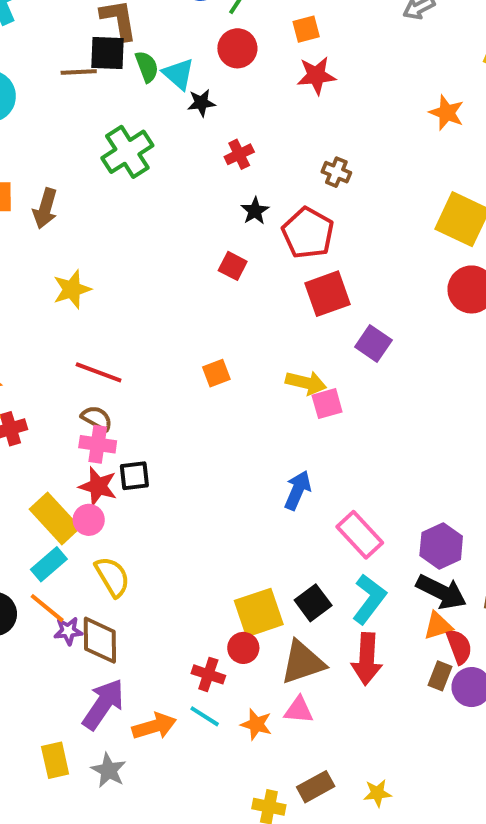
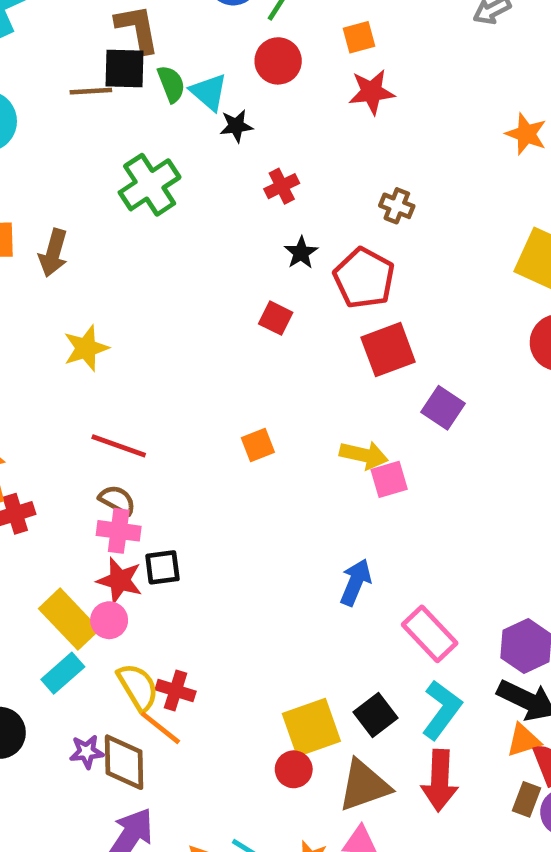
orange line: (47, 608) -> (160, 728), moved
red cross: (208, 674) -> (176, 690), moved

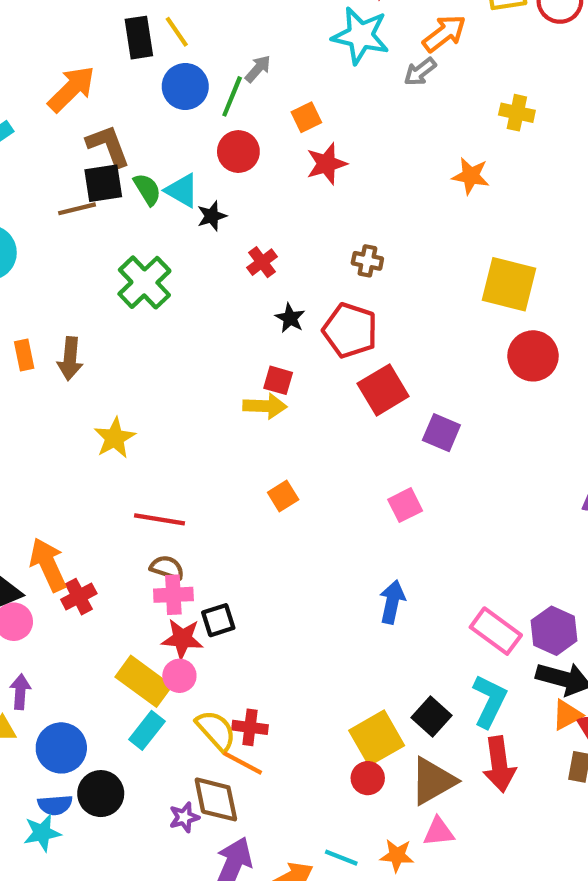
yellow arrow: (364, 455) -> (265, 406), moved
pink rectangle: (430, 634) -> (496, 631), moved
purple star: (87, 752) -> (184, 817), moved

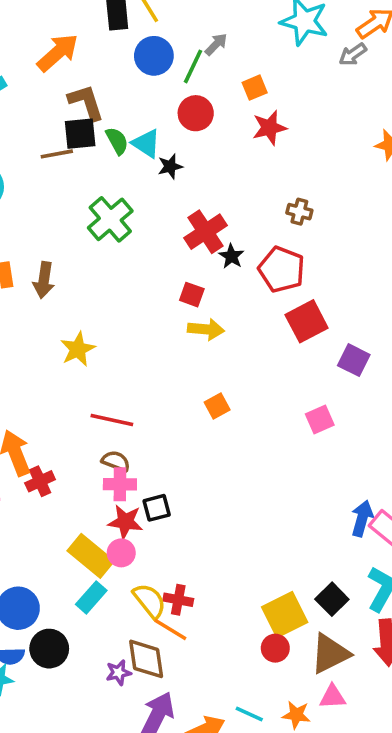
red cross: (262, 262) -> (206, 232), moved, size x1.6
red square: (278, 380) -> (192, 295), moved
blue arrow: (392, 602) -> (362, 518), moved

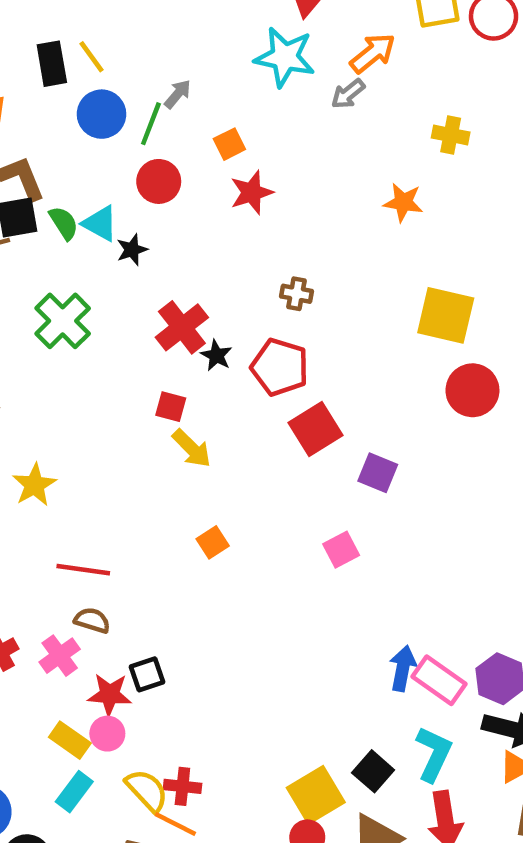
yellow arrow: (206, 329) -> (192, 448), turned 44
pink cross: (120, 484) -> (60, 656), moved, turned -32
yellow rectangle: (91, 556) -> (70, 740), size x0.7

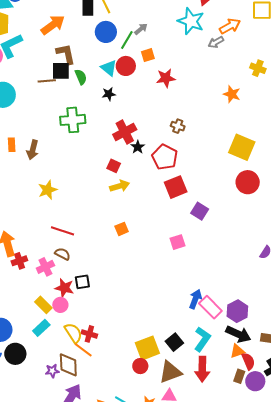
orange square: (229, 144) -> (148, 55), moved
cyan triangle: (100, 223) -> (109, 68), moved
green cross: (63, 321) -> (73, 120), turned 30
yellow arrow: (192, 448) -> (120, 186), turned -72

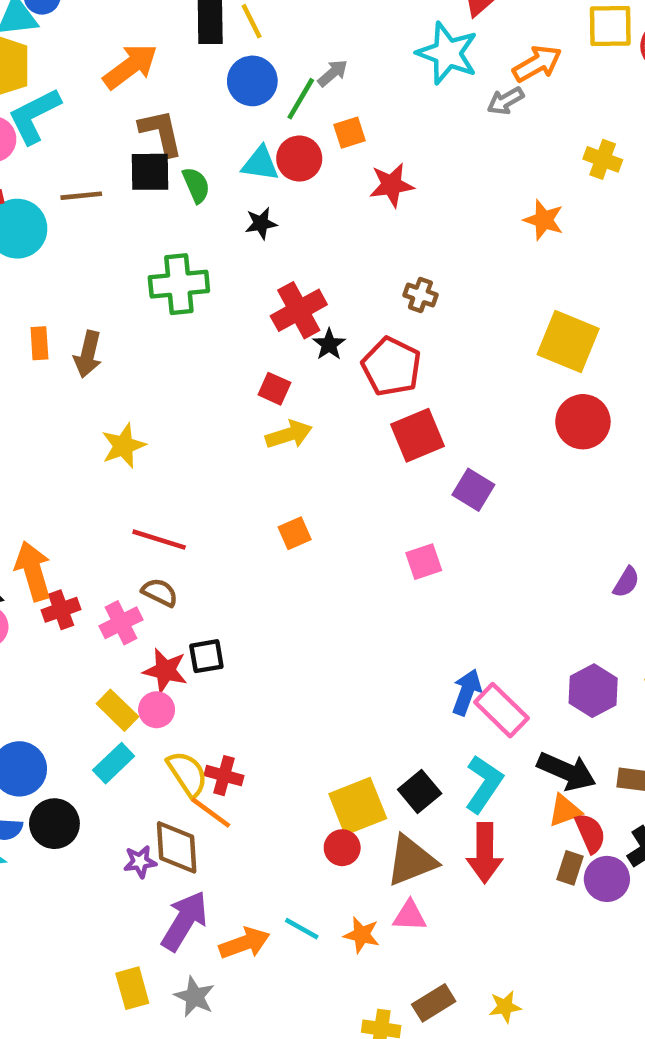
cyan triangle: (109, 68) -> (260, 164), turned -30
brown line: (47, 81) -> (81, 196), moved
purple hexagon: (237, 311) -> (593, 691), moved

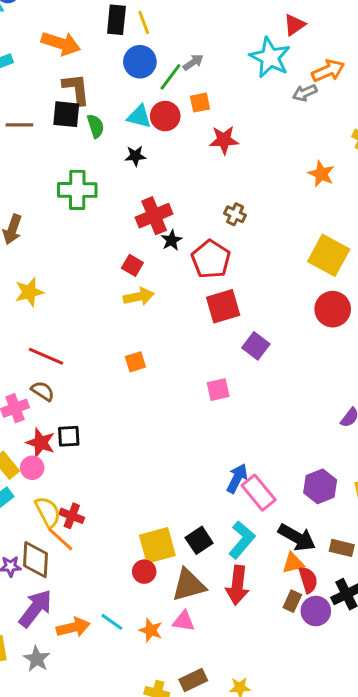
orange arrow: (130, 66) -> (61, 43), turned 48

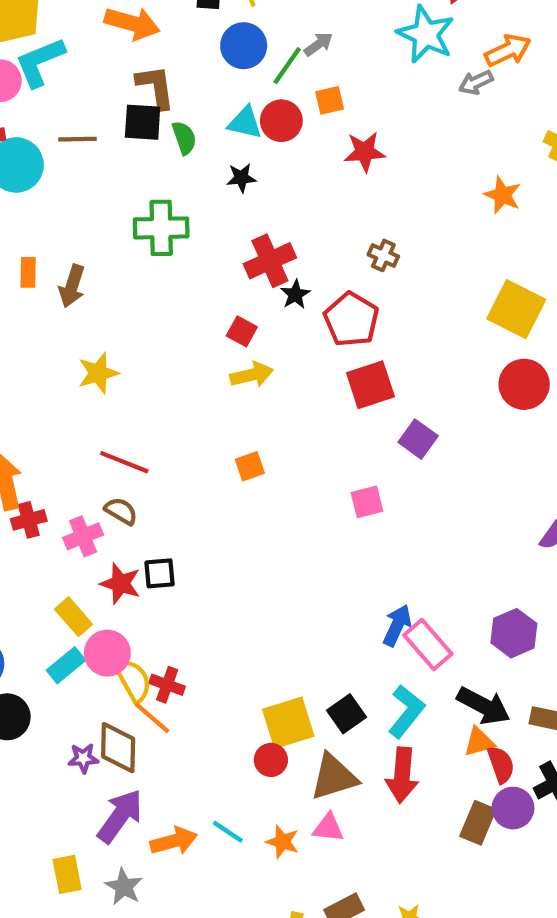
pink circle: (32, 468) -> (107, 653), moved, size x1.4
brown rectangle: (292, 601) -> (478, 823), moved, size x1.4

